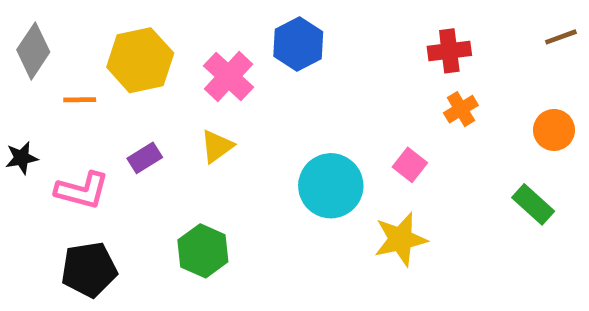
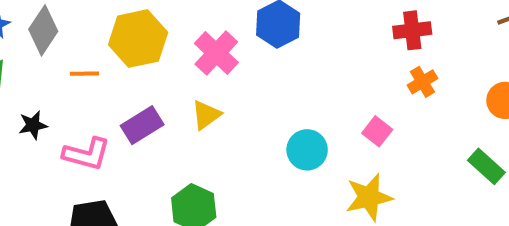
purple rectangle: (145, 158) -> (142, 125), size x1.4
cyan circle: (331, 186) -> (307, 150), size x0.7

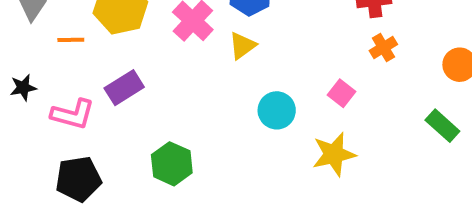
yellow triangle: (206, 115) -> (242, 46), moved

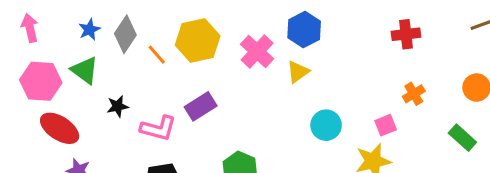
orange line: (71, 40) -> (157, 55), moved, turned 50
orange cross: (383, 47) -> (414, 94), moved
pink square: (341, 93) -> (386, 125), moved, turned 30

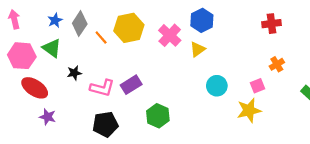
purple rectangle: (201, 106) -> (131, 85), moved

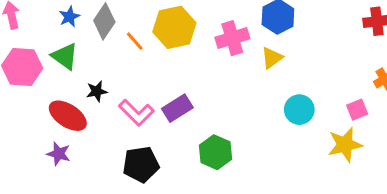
pink cross: (170, 35) -> (232, 38), turned 30
red ellipse: (35, 88) -> (68, 116), moved
pink L-shape: (102, 88) -> (136, 113), turned 30

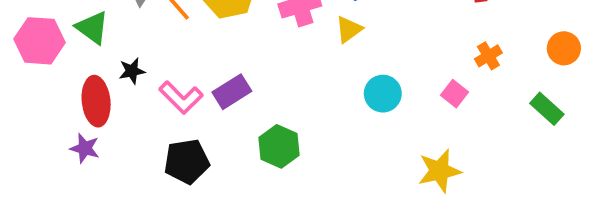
pink square: (357, 110) -> (454, 94), turned -30
red ellipse: (68, 116) -> (96, 101), turned 51
yellow star: (345, 145) -> (439, 171), moved

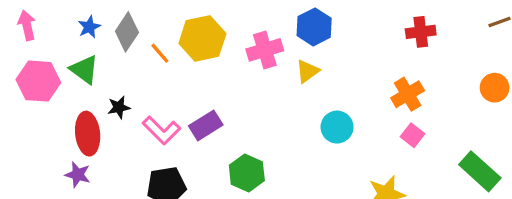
orange cross: (488, 56) -> (408, 94), moved, size x1.4
pink square: (454, 94) -> (413, 135), moved
green rectangle: (547, 109) -> (480, 171), moved, size x1.4

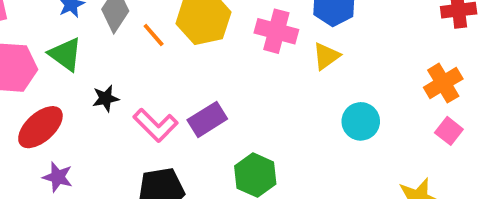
pink cross: (265, 50) -> (276, 31), turned 32
red ellipse: (88, 134) -> (40, 127), moved, turned 54

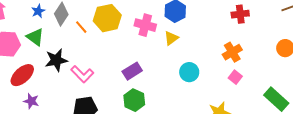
black star: (106, 98) -> (56, 60), size x1.6
purple rectangle: (207, 119) -> (132, 71), moved

